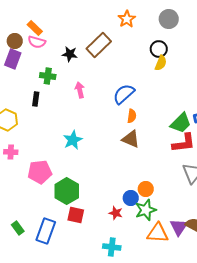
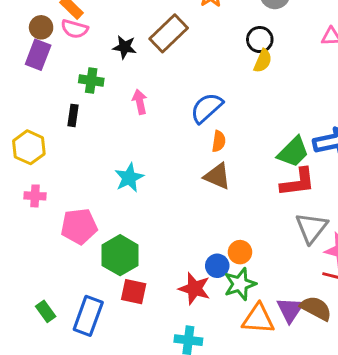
red star: (116, 213) -> (194, 289), size x1.5

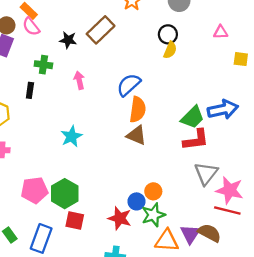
pink semicircle: (74, 29) -> (31, 27), turned 36
orange semicircle: (219, 141) -> (138, 109), size x1.6
pink pentagon: (79, 226) -> (34, 190), moved

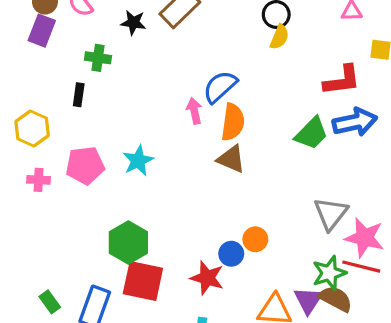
pink arrow: (79, 80) -> (194, 111), moved
red L-shape: (196, 140) -> (342, 80), moved
pink pentagon: (34, 190) -> (85, 165), moved
green star: (153, 215) -> (329, 273), moved
red square: (75, 221) -> (143, 281), size x1.5

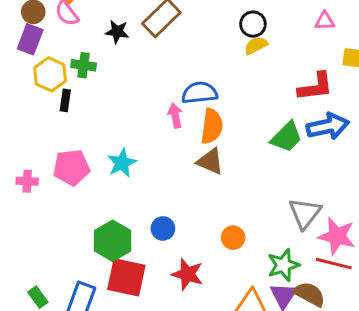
yellow semicircle: (279, 37) -> (256, 45), turned -140
blue semicircle: (220, 87) -> (200, 93), turned 36
yellow hexagon: (32, 129) -> (50, 74), moved
blue circle: (231, 254) -> (163, 228), moved
green star: (329, 273) -> (283, 265), moved

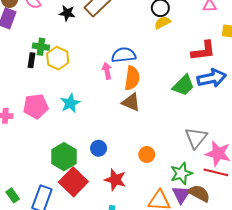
green cross: (84, 65) -> (41, 47), moved
yellow hexagon: (50, 74) -> (58, 58), moved
red square: (126, 277) -> (73, 182), turned 32

